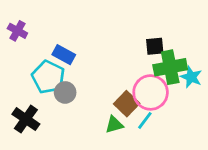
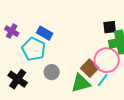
purple cross: (17, 31) -> (12, 31), moved
gray circle: (65, 92) -> (52, 72), moved
green triangle: (114, 125) -> (81, 83), size x1.5

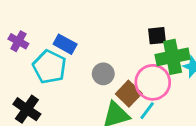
gray circle: (52, 72) -> (103, 74), moved

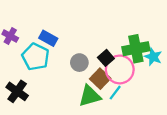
black square: (157, 36) -> (106, 58), moved, turned -35

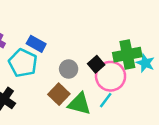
brown square: (100, 79) -> (59, 94), moved
green triangle: (90, 96) -> (79, 104), turned 30

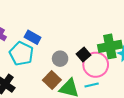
cyan line: (106, 100) -> (92, 85), turned 40

